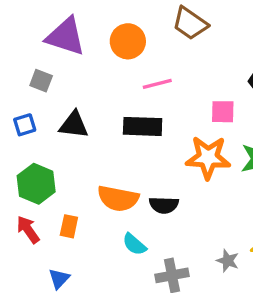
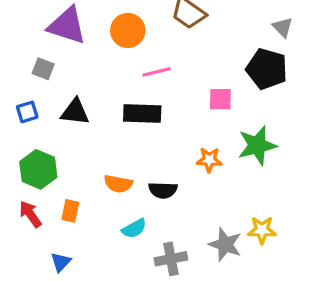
orange star: (208, 158) -> (209, 160), moved, size x0.6
orange semicircle: (118, 198) -> (118, 184), size x0.7
cyan semicircle: (134, 244) -> (134, 228), turned -70
gray star: (228, 261) -> (225, 244), size x1.5

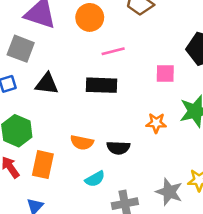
gray square: (43, 69) -> (21, 49), size x1.5
orange rectangle: (70, 211) -> (43, 165), size x1.5

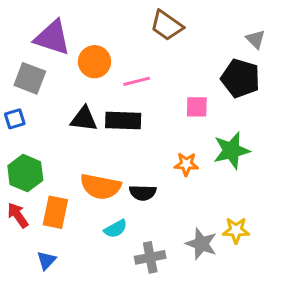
orange circle: (90, 17) -> (95, 62), moved
black triangle: (47, 84) -> (84, 119), moved
orange semicircle: (82, 142) -> (101, 187), size x1.5

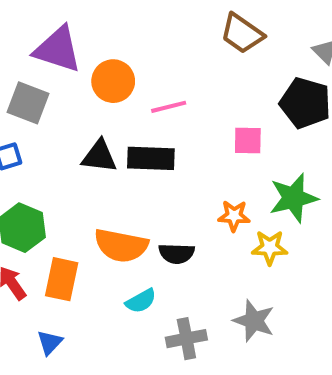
brown trapezoid: (167, 26) -> (242, 34), moved
yellow star: (236, 230) -> (270, 247), moved

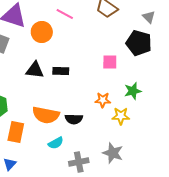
pink line: (169, 107) -> (65, 14), moved, turned 42
black rectangle: (151, 158) -> (61, 71), size x0.7
green star: (293, 198) -> (133, 91), size x0.7

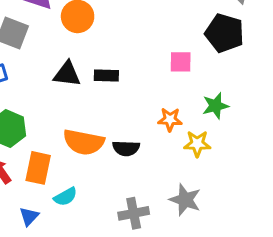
cyan semicircle: (56, 143) -> (65, 197), moved

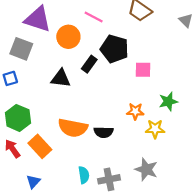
black pentagon: (225, 33) -> (114, 49), moved
black rectangle: (106, 76) -> (89, 64), moved, turned -56
orange rectangle: (38, 168) -> (40, 146), turned -55
cyan semicircle: (65, 197) -> (84, 175), moved, turned -70

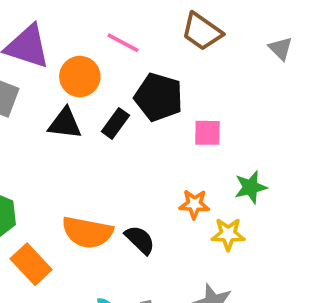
black triangle: (61, 78) -> (65, 123), moved
black semicircle: (104, 132) -> (140, 240), turned -138

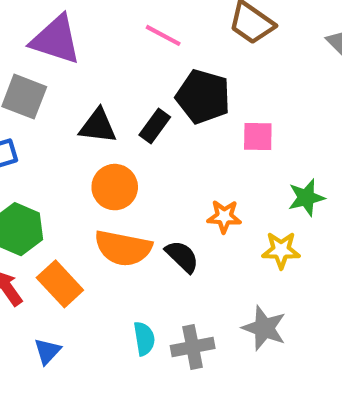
orange circle: (80, 77) -> (115, 187), moved
orange star: (194, 204) -> (224, 217), moved

